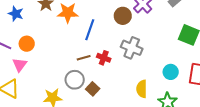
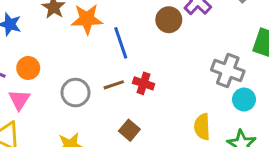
blue line: (90, 30) -> (121, 43), turned -35
gray cross: (132, 48) -> (228, 70), moved
gray circle: (75, 80) -> (76, 93), moved

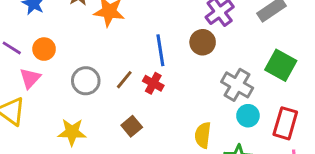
brown circle: (169, 20) -> (203, 42), moved
blue line: (121, 43) -> (160, 50), moved
brown line: (114, 85) -> (124, 80), turned -42

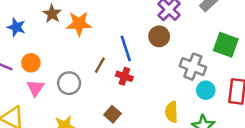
pink triangle: (30, 78) -> (35, 88), moved
brown line: (124, 80) -> (100, 65), moved

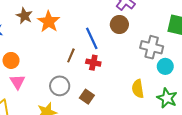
orange star: (79, 24) -> (49, 22), turned -30
gray circle: (69, 83) -> (60, 86), moved

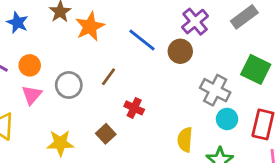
blue line: (92, 38) -> (142, 40), moved, turned -40
red cross: (93, 63) -> (134, 108), moved
gray circle: (60, 86) -> (69, 85), moved
brown square: (87, 97) -> (106, 134), moved

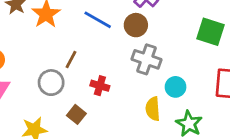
gray circle: (69, 85) -> (51, 83), moved
gray cross: (215, 90) -> (147, 59), moved
cyan circle: (227, 119) -> (176, 87), moved

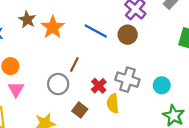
gray cross: (147, 59) -> (127, 80), moved
red cross: (100, 86) -> (99, 86), turned 32
yellow semicircle: (153, 109) -> (113, 104), moved

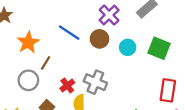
orange star: (53, 27) -> (28, 42), moved
cyan circle: (162, 85) -> (128, 47), moved

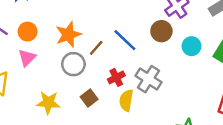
blue line: (69, 33) -> (125, 40), moved
orange star: (28, 42) -> (68, 35), moved

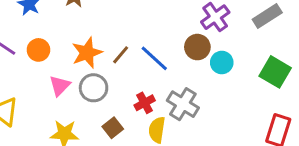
cyan circle: (192, 46) -> (222, 63), moved
brown line: (96, 48) -> (121, 55), moved
pink triangle: (27, 58) -> (60, 86), moved

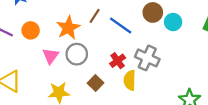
brown line: (121, 55) -> (95, 16), moved

